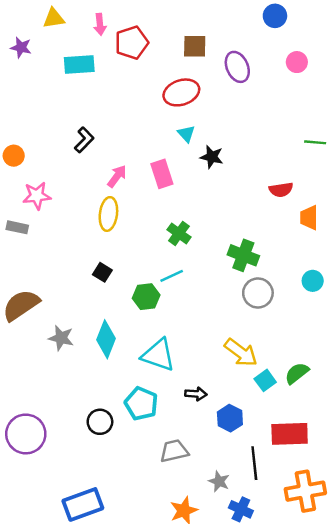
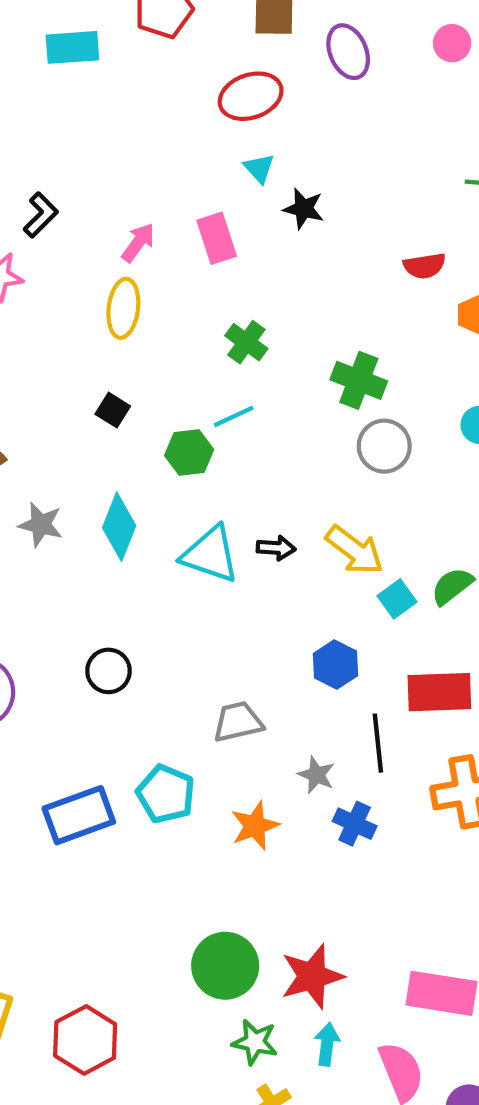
black L-shape: (84, 140) -> (41, 215), moved
black arrow: (196, 394) -> (276, 548), moved
cyan pentagon: (141, 404) -> (166, 794), moved

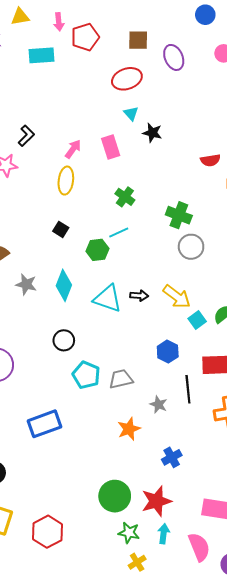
black circle: (109, 671) -> (64, 340), moved
cyan pentagon: (166, 794) -> (86, 375), moved
blue cross: (355, 824) -> (172, 457), moved, turned 36

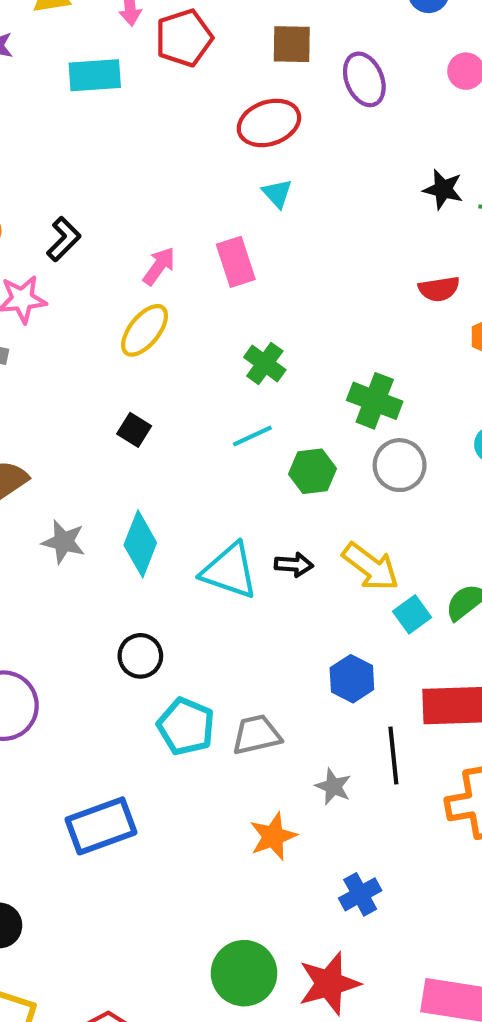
black star: (152, 133) -> (443, 189), moved
yellow ellipse: (66, 181) -> (145, 330), turned 32
green hexagon: (97, 250) -> (312, 471), moved

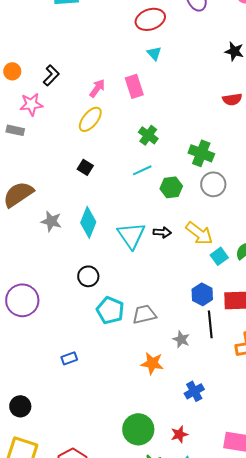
cyan triangle: (230, 571) -> (131, 235), turned 36
blue hexagon: (352, 679) -> (202, 294), moved
blue rectangle: (101, 826) -> (69, 358), size x0.5
orange star: (273, 836) -> (152, 363), turned 30
red star: (329, 984) -> (179, 434), size x0.6

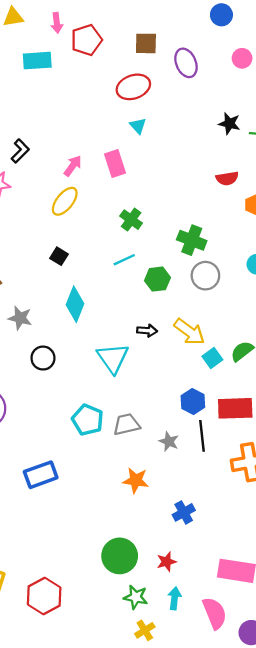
cyan diamond: (88, 222) -> (75, 304), moved
cyan triangle: (131, 235) -> (113, 358), moved
black circle: (88, 276) -> (43, 358), moved
gray star: (181, 339) -> (169, 442), moved
blue rectangle: (69, 358) -> (41, 475), size x1.8

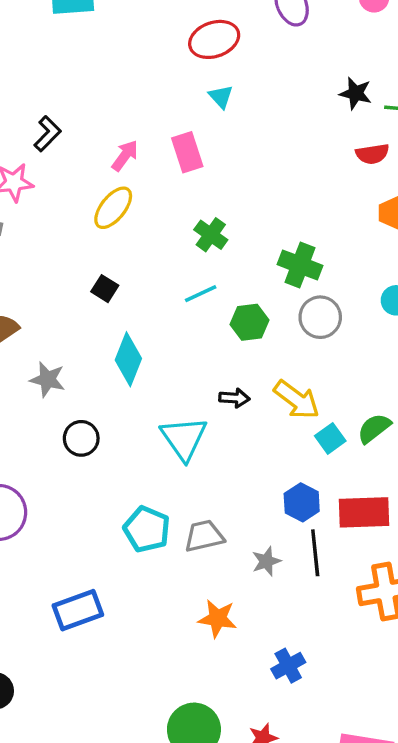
red semicircle: (227, 178) -> (372, 154), moved
gray star: (169, 442) -> (266, 561), turned 30

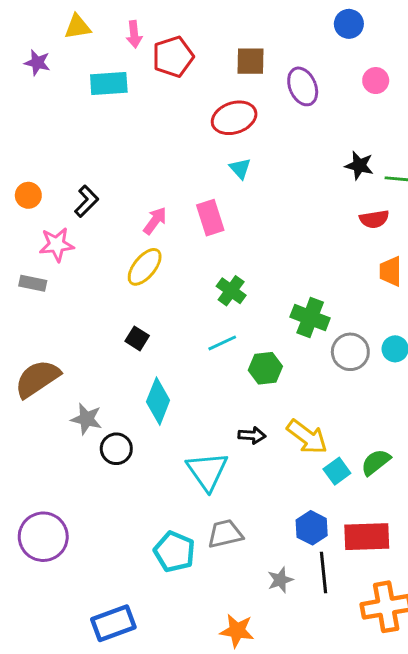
gray circle: (320, 317) -> (350, 352), moved
black circle: (81, 438) -> (116, 449), moved
gray trapezoid: (204, 536) -> (225, 534), moved

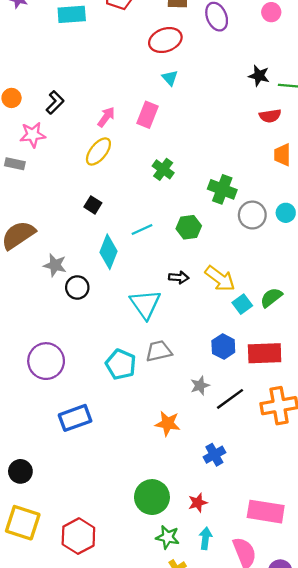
pink rectangle: (210, 218) -> (148, 115), turned 40
cyan line: (222, 343) -> (142, 230), moved
purple circle: (43, 537) -> (46, 361), moved
black line: (324, 573) -> (230, 399), moved, turned 60

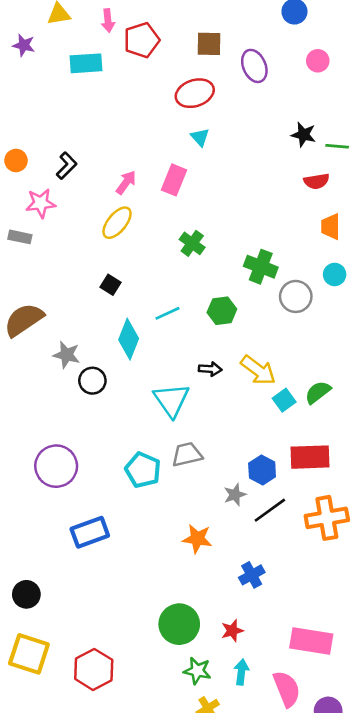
cyan circle: (286, 213) -> (335, 274), moved
blue hexagon: (223, 347) -> (262, 470), moved

